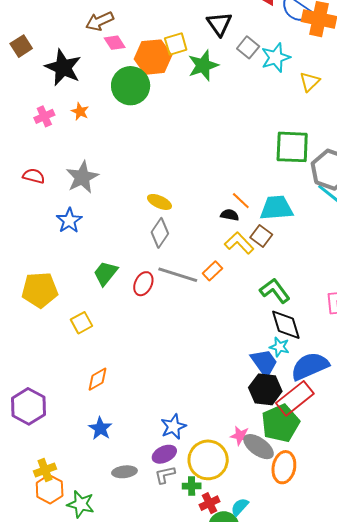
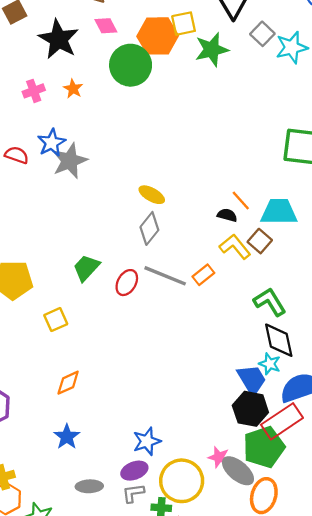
pink diamond: (115, 43) -> (106, 26), moved
blue star: (69, 221) -> (52, 143), moved

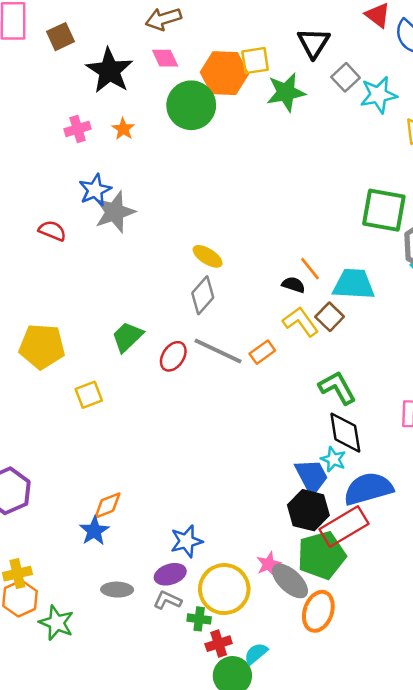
red semicircle: (17, 155) -> (52, 231), moved
orange diamond: (68, 383) -> (107, 505), moved
pink star: (219, 457) -> (269, 564), turned 30
gray L-shape: (133, 493) -> (167, 600), turned 30

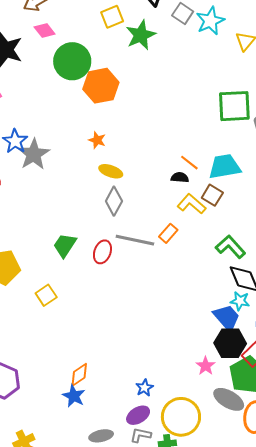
orange hexagon: (224, 73) -> (101, 86), moved
orange star: (123, 129) -> (97, 140), moved
blue star: (186, 541) -> (144, 388), size x0.7
pink star: (269, 564) -> (206, 366), moved

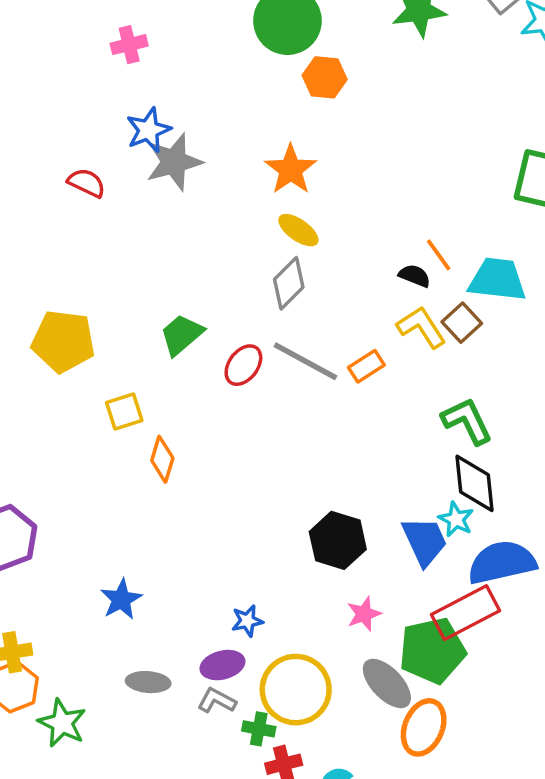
orange hexagon: (101, 86) -> (325, 77), size x0.7
orange star: (97, 140) -> (291, 170), size x1.6
black hexagon: (230, 343) -> (338, 540), moved
orange diamond: (79, 375) -> (162, 459), moved, turned -55

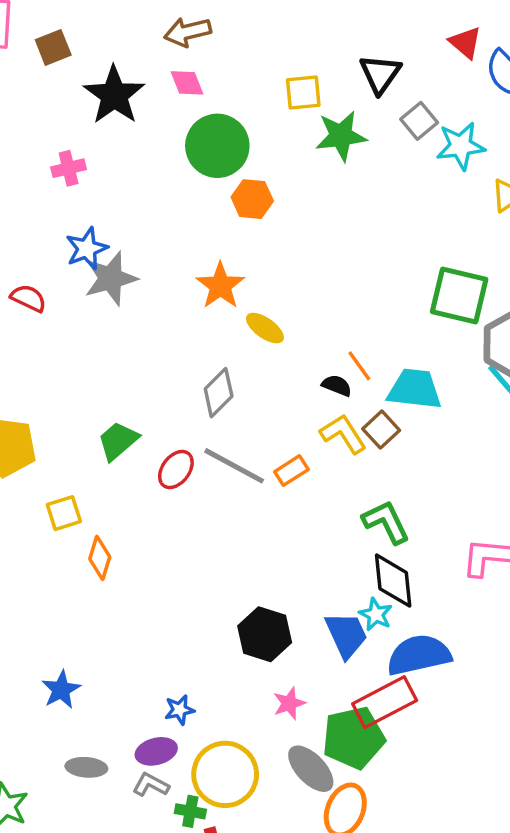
yellow ellipse: (298, 230) -> (265, 328), moved

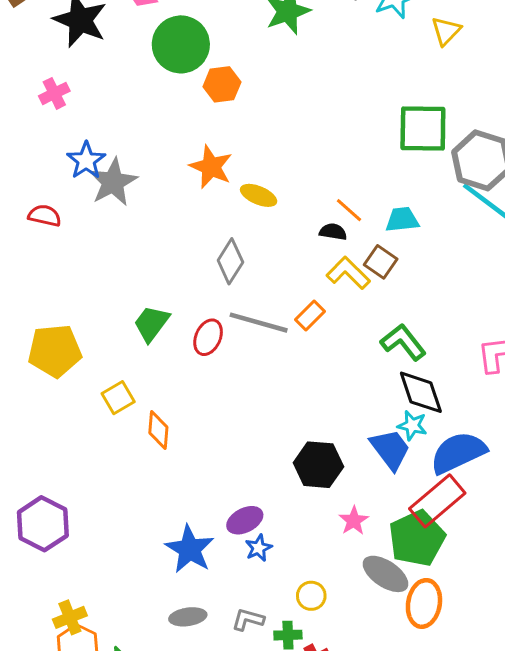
cyan trapezoid: (415, 389) -> (402, 220), size x0.7
blue star: (61, 690) -> (190, 549), moved, size x1.4
purple ellipse: (156, 751) -> (245, 520), moved
yellow circle: (225, 774) -> (311, 596), size x0.5

